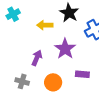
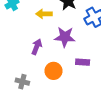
purple star: (65, 49) -> (65, 37), turned -30
gray cross: (22, 81) -> (22, 82), moved

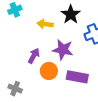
purple rectangle: (83, 62) -> (77, 77), size x1.5
orange circle: (53, 71) -> (49, 71), moved

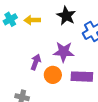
yellow arrow: (45, 24) -> (32, 20), moved

